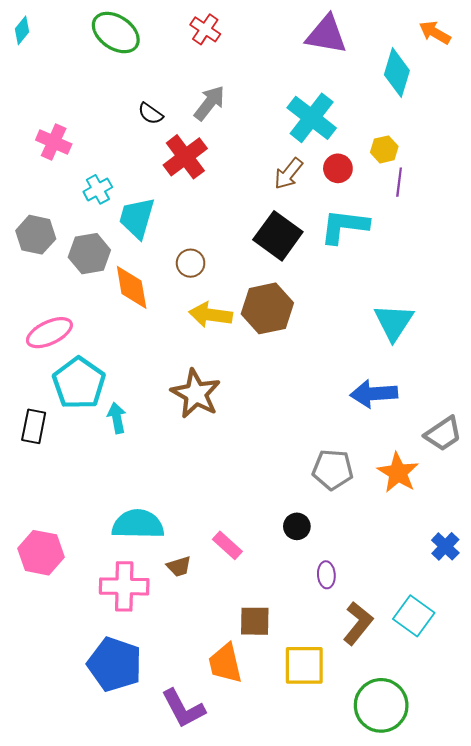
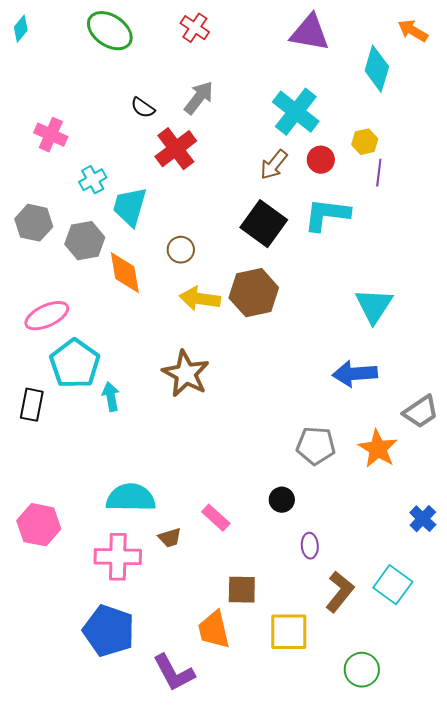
green circle: (381, 705) -> (362, 670), size x0.7

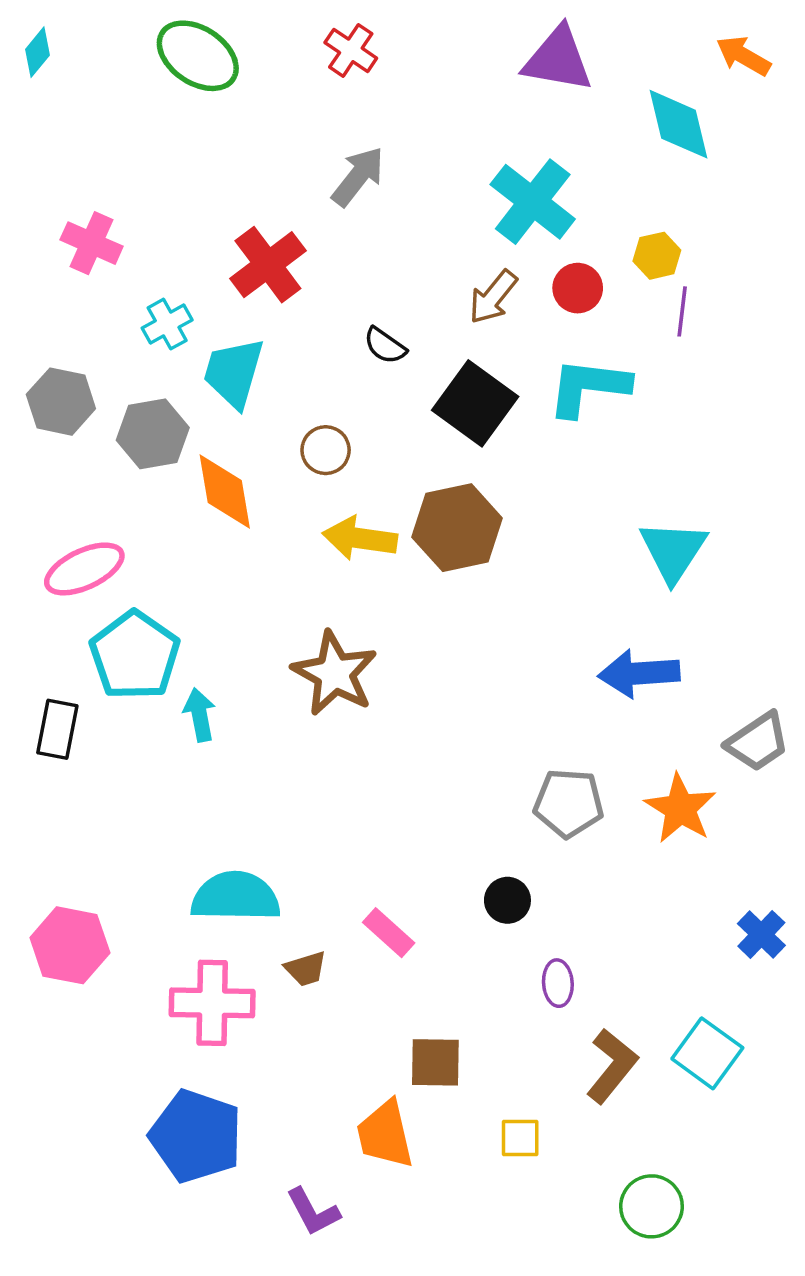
cyan diamond: (377, 69) -> (679, 124), turned -30
black semicircle: (143, 108) -> (385, 346), moved
red cross: (176, 149) -> (268, 265), moved
yellow square: (289, 632) -> (520, 1138), size x0.6
purple L-shape: (174, 673) -> (313, 1212), size x0.7

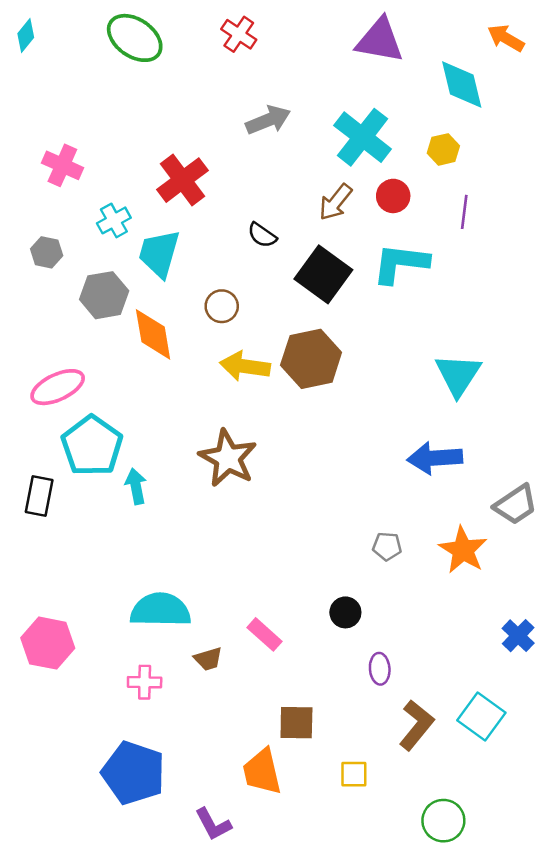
gray arrow: (358, 176) -> (268, 120), moved, turned 30
yellow hexagon: (657, 256) -> (443, 149), moved
gray hexagon: (61, 402) -> (47, 252), moved, size x0.7
gray pentagon: (569, 803) -> (387, 546), size x0.6
pink cross: (212, 1003) -> (145, 682), size x0.6

